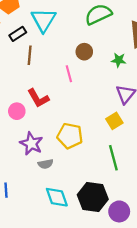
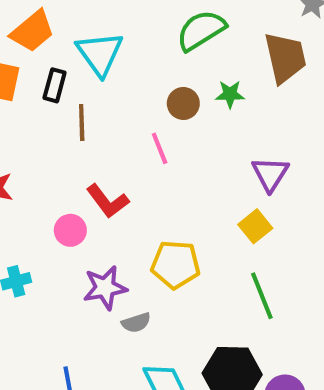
black rectangle: (18, 34) -> (55, 85), turned -35
green star: (119, 60) -> (230, 94), moved
purple star: (31, 144) -> (105, 288), turned -30

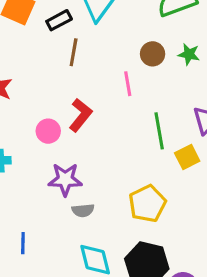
black rectangle: (55, 85) -> (59, 20), turned 35
red L-shape: (107, 201) -> (81, 115), turned -116
yellow pentagon: (175, 264) -> (147, 204), moved, turned 30
green line: (262, 296) -> (159, 131), moved

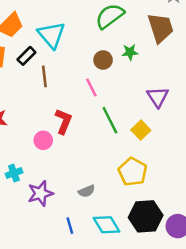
green line: (159, 131) -> (110, 120), moved
yellow square: (187, 157) -> (141, 130), moved
purple star: (65, 179) -> (40, 193), moved
blue line: (23, 243) -> (70, 226), moved

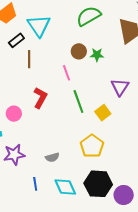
green star: (130, 52) -> (97, 55), moved
pink circle: (43, 140) -> (14, 114), moved

